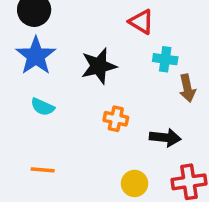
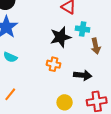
black star: (99, 66) -> (61, 37), moved
orange line: (43, 170) -> (10, 94), turned -56

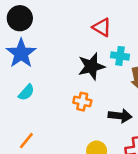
cyan semicircle: (10, 57) -> (26, 92), turned -72

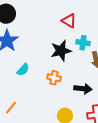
cyan semicircle: (26, 92) -> (23, 70), moved

